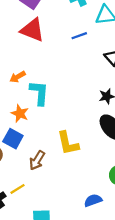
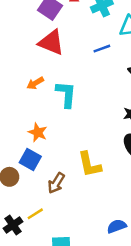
orange arrow: (18, 77) -> (35, 83), moved
cyan L-shape: (39, 93) -> (66, 94), moved

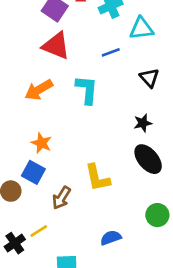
orange arrow: (35, 83) -> (39, 90), size x1.5
cyan L-shape: (66, 94) -> (87, 90), moved
blue semicircle: (117, 226) -> (111, 238), moved

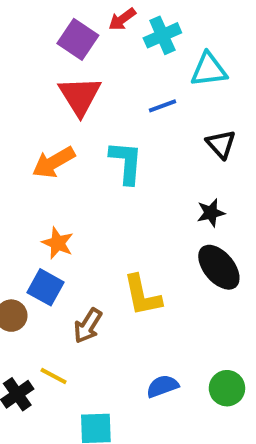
red triangle: (56, 46) -> (80, 96), turned 36
green circle: (157, 215) -> (227, 388), moved
yellow line: (39, 231) -> (54, 376), turned 60

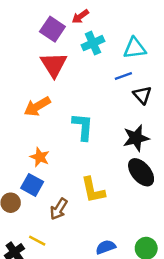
cyan cross: (162, 35) -> (93, 43), moved
blue line: (162, 106) -> (123, 76), moved
cyan L-shape: (126, 162) -> (83, 127), moved
black star: (211, 213) -> (136, 138), size x1.5

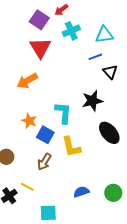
cyan L-shape: (83, 127) -> (63, 113), moved
black star: (136, 138) -> (92, 101), moved
blue square: (32, 185) -> (45, 135), moved

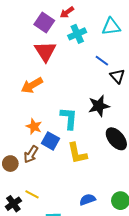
cyan triangle: (104, 35) -> (111, 27), moved
blue line: (95, 57) -> (102, 61), turned 56
brown arrow: (44, 162) -> (31, 154), moved

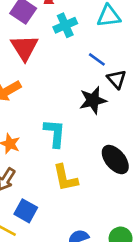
black star: (99, 106) -> (93, 100), moved
blue square: (50, 141) -> (26, 211), moved

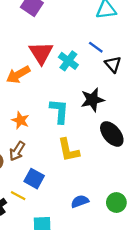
cyan cross: (65, 25) -> (68, 61), moved, turned -30
red triangle: (24, 48) -> (41, 53), moved
black star: (93, 100) -> (92, 100), moved

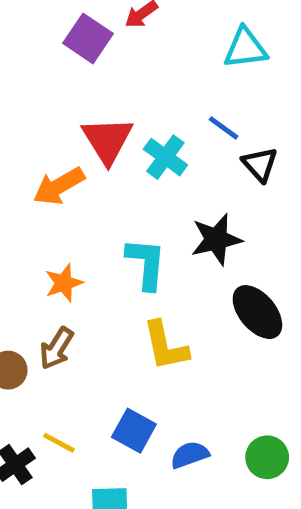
orange star: (20, 120) -> (64, 283), turned 30
blue square: (34, 179) -> (134, 431), moved

